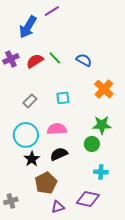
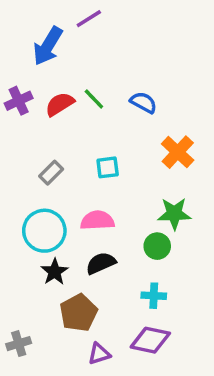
cyan cross: (101, 172) -> (154, 296), moved

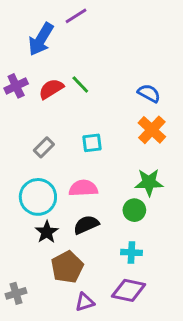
blue semicircle: (144, 102) -> (149, 93), moved

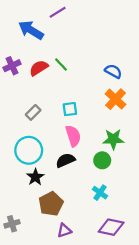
blue arrow: (41, 39) -> (31, 30), turned 90
pink semicircle: (83, 188) -> (73, 136), moved, turned 75
black semicircle: (86, 225) -> (65, 160), moved
cyan cross: (131, 252) -> (100, 193), turned 32
purple diamond: (129, 290) -> (111, 227), moved

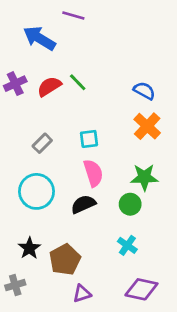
purple line: (58, 12) -> (73, 15), turned 48
black star: (35, 177) -> (29, 248), moved

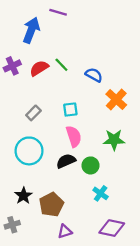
blue arrow: (39, 38) -> (31, 30), turned 80
blue semicircle: (144, 91) -> (94, 75), moved
green circle: (130, 204) -> (91, 165), moved

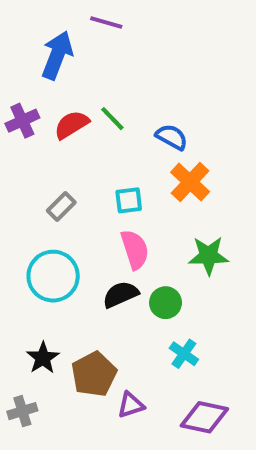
orange cross: (116, 99) -> (190, 182), moved
purple triangle: (65, 231) -> (131, 405), moved

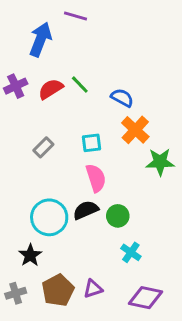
green star: (208, 256) -> (160, 162), moved
cyan circle: (53, 276) -> (49, 217), moved
brown pentagon: (94, 374) -> (58, 290), moved

